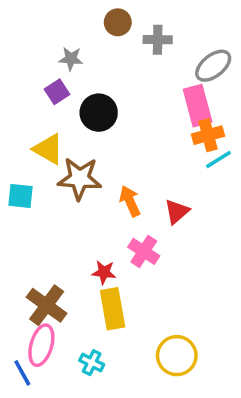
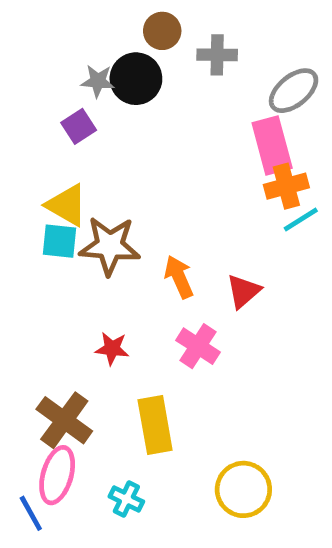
black circle: (99, 113) -> (136, 79), moved
cyan square: (21, 196) -> (60, 241), moved
red star: (104, 272) -> (112, 349), moved

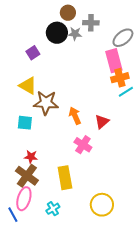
gray star: (98, 81) -> (75, 34), moved
cyan square: (60, 241) -> (25, 123), moved
red star: (112, 349) -> (31, 157), moved
cyan cross: (126, 499) -> (53, 209), turned 32

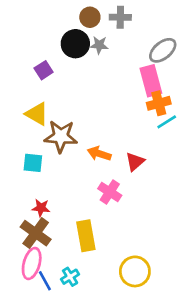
gray cross: (91, 23) -> (120, 17), moved
orange arrow: (75, 116) -> (99, 154), turned -48
blue line: (13, 215) -> (45, 281), moved

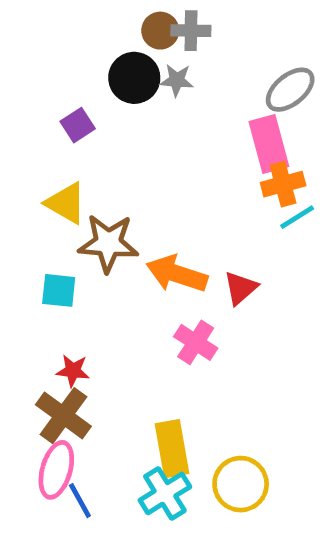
gray cross: (120, 17) -> (191, 31), moved
orange arrow: (99, 154) -> (177, 274), size x1.4
yellow rectangle: (86, 236) -> (172, 449), moved
cyan cross: (70, 277) -> (165, 493), moved, size x1.5

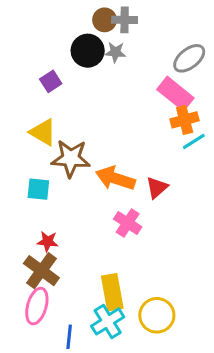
pink rectangle: (269, 144) -> (175, 94), turned -36
blue line: (80, 501) -> (69, 337), moved, turned 35

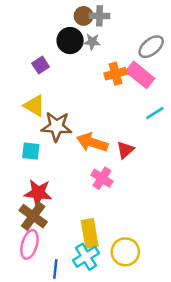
orange cross: (185, 120) -> (115, 74), moved
red star: (48, 241) -> (38, 193), size x1.6

